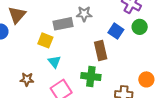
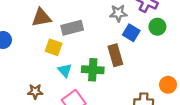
gray star: (84, 14) -> (118, 13), moved
brown triangle: (17, 15) -> (41, 18), moved, turned 42
green cross: (91, 76) -> (93, 70), moved

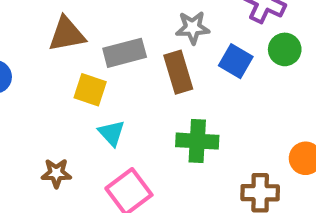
gray star: (118, 13) -> (193, 28), moved
brown rectangle: (115, 55) -> (178, 72), moved
green cross: (93, 70) -> (197, 141), moved

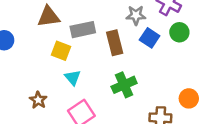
gray star: (193, 28) -> (136, 15), moved
green cross: (197, 141) -> (124, 85), turned -30
brown star: (56, 173) -> (38, 100), turned 30

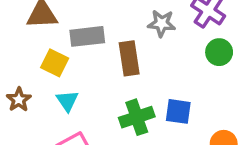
blue square: (150, 38) -> (178, 111), moved, turned -30
brown star: (38, 100) -> (19, 100), moved

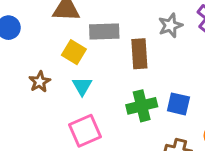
gray star: (162, 23) -> (170, 25), turned -30

